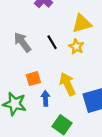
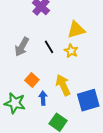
gray arrow: (22, 42) -> (22, 47), turned -114
orange square: (33, 79) -> (32, 80), turned -32

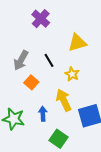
yellow star: (71, 51) -> (72, 74), moved
orange square: (32, 80) -> (31, 82), moved

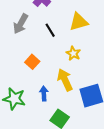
gray arrow: (21, 60) -> (21, 24), moved
black line: (49, 60) -> (50, 30), moved

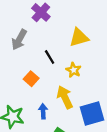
black line: (50, 30) -> (50, 57), moved

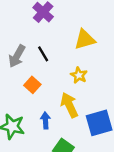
gray arrow: (19, 40) -> (17, 56), moved
black line: (50, 57) -> (43, 54), moved

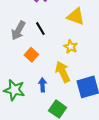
yellow triangle: (85, 40) -> (76, 16), turned 36

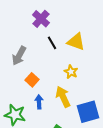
black line: (40, 29) -> (52, 43), moved
blue arrow: (42, 85) -> (39, 102), moved

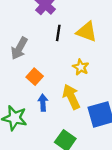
black line: (52, 43) -> (58, 33), turned 40

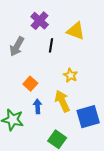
yellow triangle: (87, 32) -> (76, 31), moved
gray arrow: (19, 48) -> (17, 46), moved

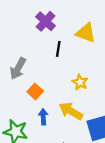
gray arrow: (17, 46) -> (18, 68), moved
yellow arrow: (62, 101) -> (71, 111), turned -35

